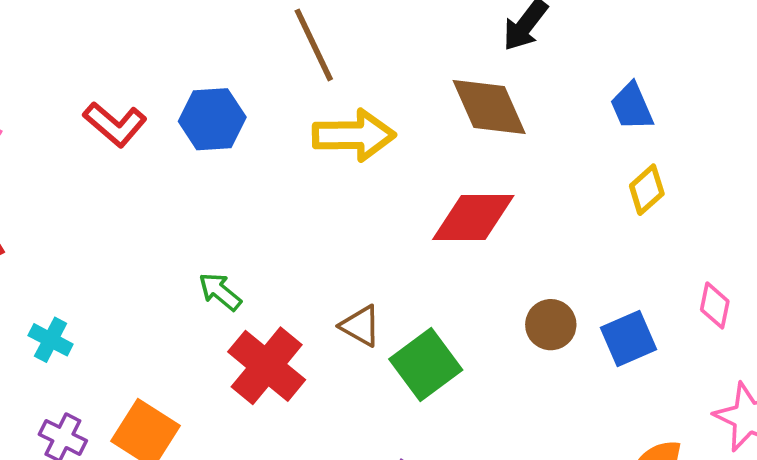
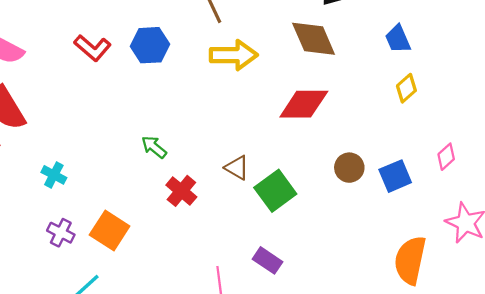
pink diamond: (715, 305) -> (446, 157), turned 36
red cross: (267, 366) -> (181, 191), size x0.7

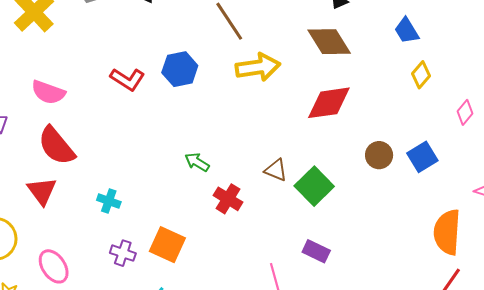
pink diamond: (446, 157) -> (465, 112), moved

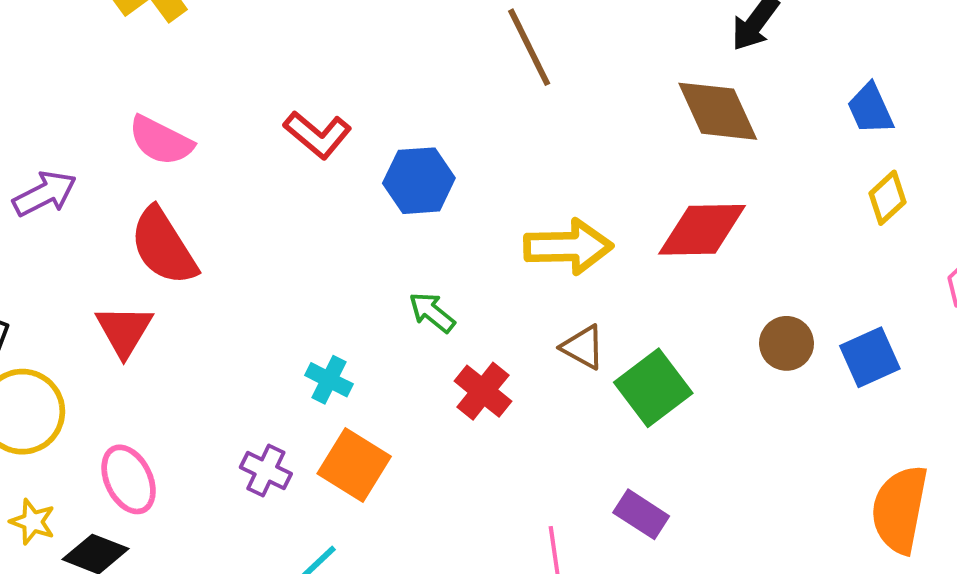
yellow arrow: (258, 67) -> (568, 247), moved
blue hexagon: (180, 69) -> (419, 181), moved
cyan cross: (109, 201) -> (329, 380), moved

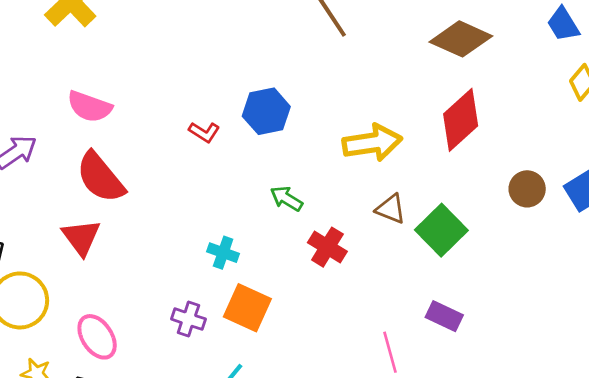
brown diamond: (718, 111) -> (461, 39), turned -34
red L-shape: (318, 135) -> (204, 132), moved, size x0.7
red diamond: (702, 230) -> (461, 120), turned -34

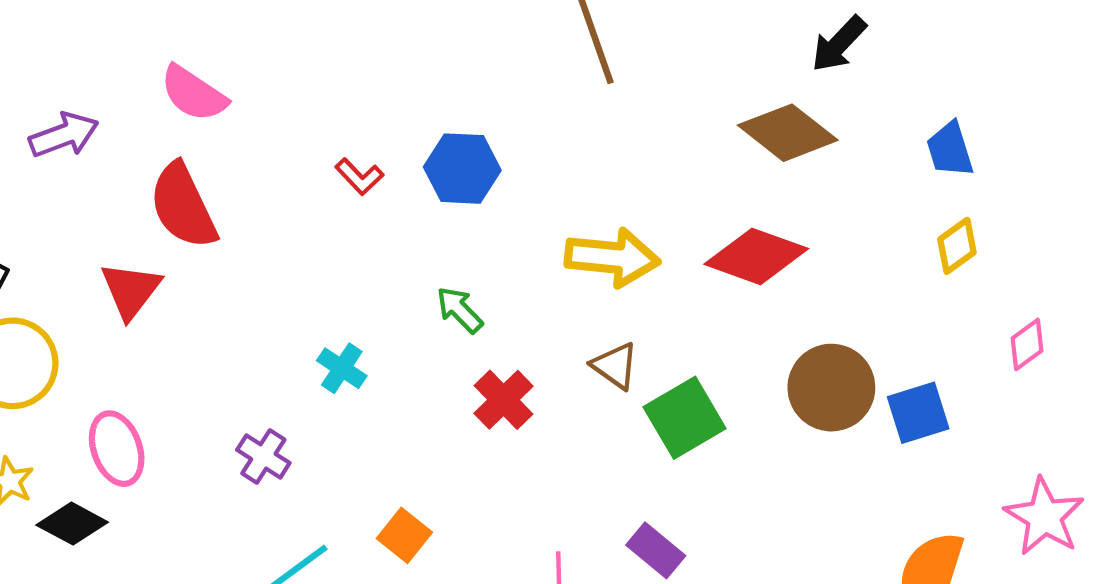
red diamond: (461, 120) -> (756, 256), turned 48
brown circle: (527, 189) -> (831, 388), size x1.5
orange square: (247, 308) -> (404, 535), moved, size x0.7

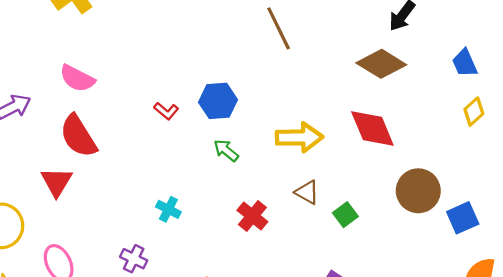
red diamond: (756, 256) -> (372, 129), turned 54
green arrow: (460, 310) -> (226, 150), moved
blue square: (918, 413) -> (463, 218), moved
green square: (685, 418) -> (345, 215), size x0.6

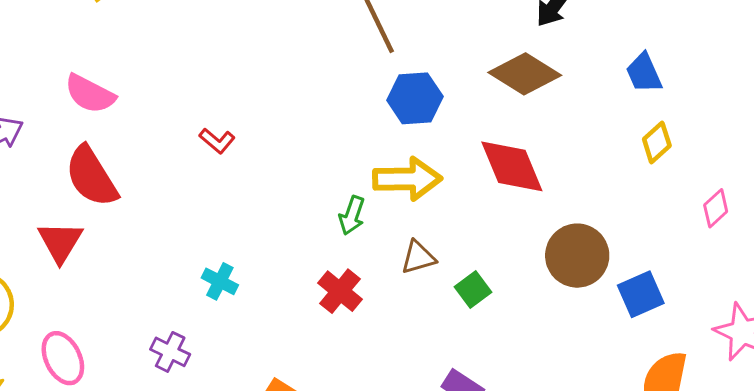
blue hexagon: (218, 101) -> (415, 98), moved
green arrow: (226, 150) -> (352, 215), moved, turned -110
brown triangle: (307, 192) -> (418, 257), turned -45

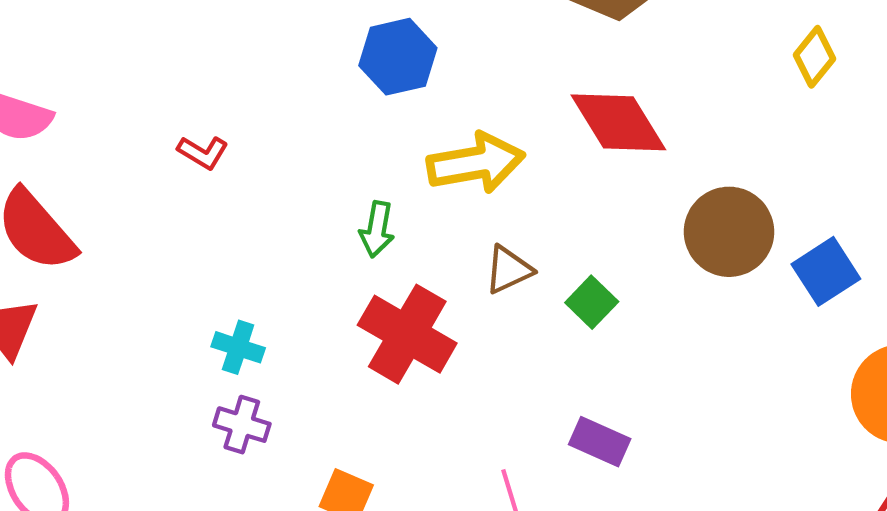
blue hexagon: (415, 98) -> (398, 57), moved
green arrow: (352, 215) -> (377, 229), moved
red cross: (340, 291) -> (407, 334), size x1.5
purple cross: (170, 352) -> (242, 425), moved

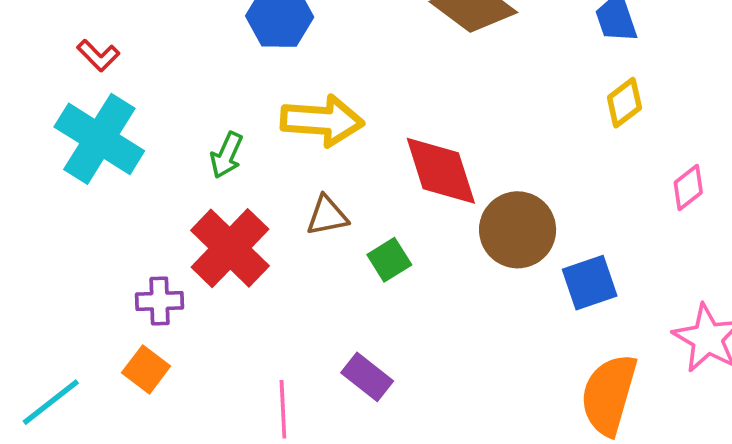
red diamond: (618, 122) -> (441, 171), moved
cyan cross: (238, 347) -> (99, 139), moved, size x2.0
purple cross: (242, 425) -> (160, 301), moved, turned -33

